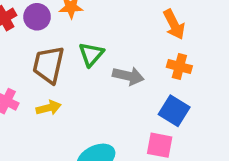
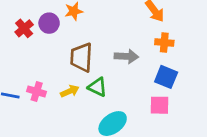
green triangle: (91, 54) -> (97, 87), moved, turned -36
brown trapezoid: (49, 65) -> (81, 57), moved

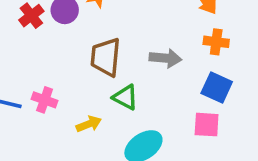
yellow arrow: (70, 91) -> (89, 124), moved

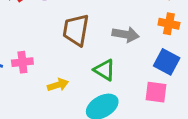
green triangle: (125, 97) -> (104, 70), moved
pink cross: (45, 100) -> (22, 62), turned -30

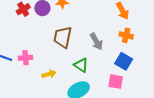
gray arrow: (126, 34) -> (96, 42), turned 48

